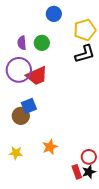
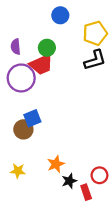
purple semicircle: (22, 43) -> (16, 47), moved
red trapezoid: (37, 76) -> (41, 65), moved
black star: (89, 172) -> (69, 181), moved

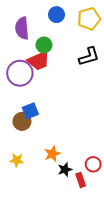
yellow pentagon: (95, 33) -> (89, 19), moved
purple semicircle: (16, 47) -> (22, 28), moved, size x1.5

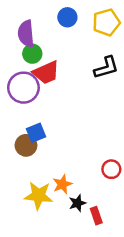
green circle: (44, 45) -> (32, 54), moved
yellow star: (17, 160) -> (39, 196), moved, size x1.6
red circle: (93, 164) -> (111, 169), moved

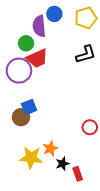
purple semicircle: (26, 34) -> (39, 26), moved
red circle: (111, 169) -> (90, 127), moved

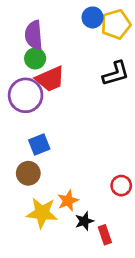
blue circle: (54, 14) -> (93, 17), moved
purple semicircle: (39, 26) -> (34, 35), moved
brown circle: (21, 117) -> (28, 173), moved
red circle: (90, 127) -> (121, 186), moved

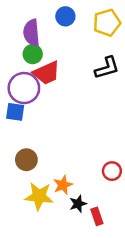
blue circle: (93, 17) -> (65, 16), moved
blue square: (39, 145) -> (15, 112), moved, turned 30

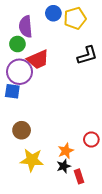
yellow pentagon: (107, 23) -> (75, 18), moved
green circle: (33, 54) -> (17, 44), moved
orange star: (63, 185) -> (66, 151), moved

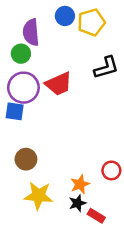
red trapezoid: (38, 59) -> (59, 84), moved
red rectangle: (79, 176) -> (96, 216), turned -40

